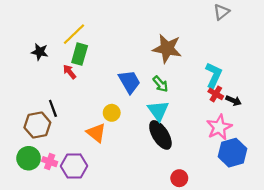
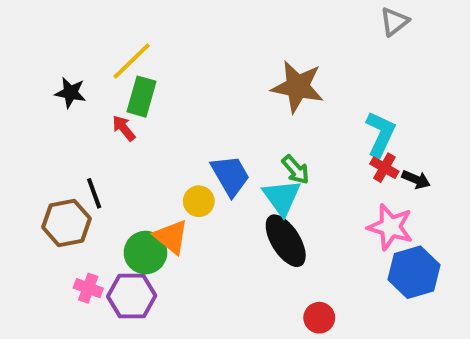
blue trapezoid: (129, 82) -> (230, 176), moved
green arrow: (160, 84) -> (296, 170), moved
pink star: (219, 127) -> (390, 227), turned -30
green circle: (29, 158) -> (145, 253), moved

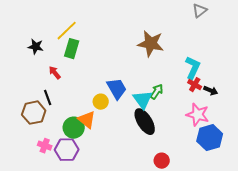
red arrow: (124, 128) -> (55, 73), moved
green arrow: (296, 170) -> (157, 92), moved, turned -105

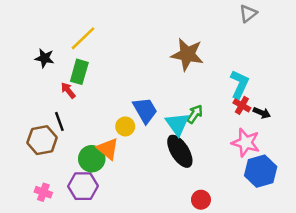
green rectangle: (72, 49) -> (79, 72), moved
pink cross: (45, 146) -> (43, 192), moved

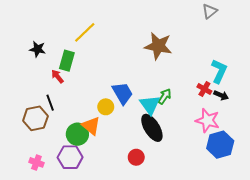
yellow line: (83, 38) -> (85, 32), moved
cyan L-shape: (239, 84) -> (219, 71), moved
red circle: (201, 200) -> (136, 157), moved

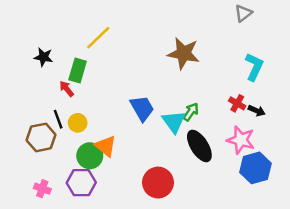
cyan L-shape: (219, 71) -> (254, 67), moved
yellow circle: (106, 107) -> (78, 123), moved
black ellipse: (152, 128) -> (199, 146), moved
red circle: (136, 157) -> (158, 183), size x1.6

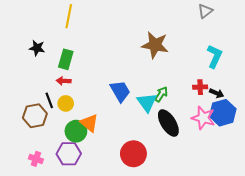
yellow line: (98, 38) -> (69, 16), moved, turned -35
red arrow: (67, 89) -> (64, 81), moved, turned -48
red cross: (237, 103) -> (200, 87), turned -32
blue hexagon: (255, 168) -> (223, 113), moved

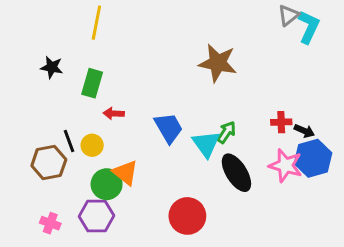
cyan L-shape: (215, 56) -> (309, 27), moved
red arrow: (64, 81) -> (114, 113), moved

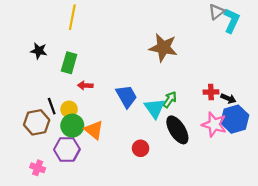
green circle: (107, 184) -> (72, 126), moved
purple hexagon: (96, 216) -> (67, 149), moved
red circle: (187, 216) -> (141, 148), moved, size x0.6

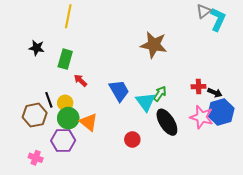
red arrow: (85, 85) -> (80, 80), turned 40

